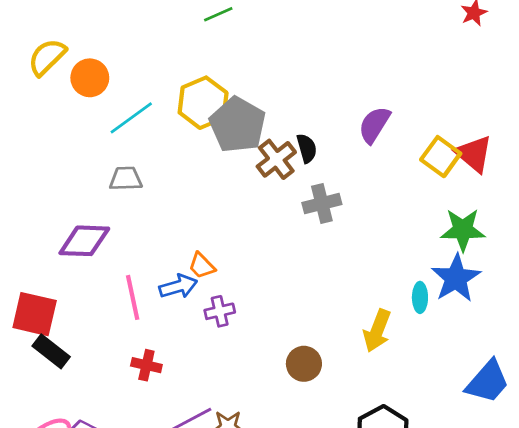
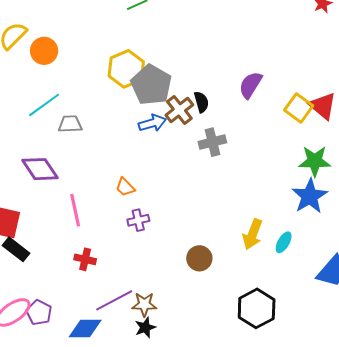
cyan line: (131, 118) -> (44, 105), moved
purple diamond: (84, 241) -> (40, 169), turned 54
blue arrow: (178, 286) -> (152, 123), moved
cyan ellipse: (420, 297) -> (284, 242), moved, turned 30

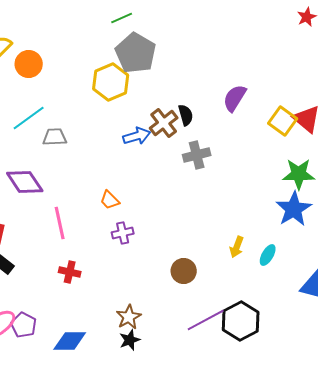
gray pentagon: (151, 85) -> (136, 53), moved
yellow arrow: (253, 234) -> (237, 247), size x0.7
purple line: (114, 300) -> (206, 320), moved
brown star: (144, 304) -> (129, 317), turned -30

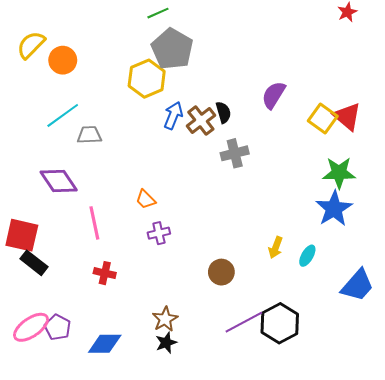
blue arrow: (137, 136) -> (173, 115), moved, turned -52

